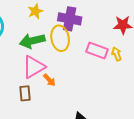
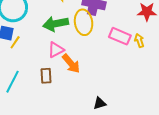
pink triangle: (34, 67) -> (56, 50), size x0.7
orange arrow: (49, 80) -> (71, 64), size x1.5

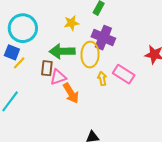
yellow arrow: (139, 41) -> (102, 79), moved
brown rectangle: (46, 76) -> (47, 68), moved

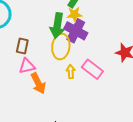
yellow star: (71, 23) -> (74, 14), moved
green arrow: (62, 51) -> (57, 26), moved, turned -85
brown rectangle: (47, 68) -> (22, 46), moved

